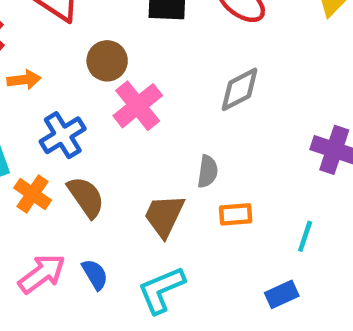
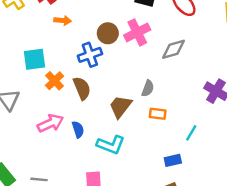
brown circle: (107, 61) -> (108, 33), moved
pink cross: (138, 106) -> (137, 32), moved
blue cross: (63, 135) -> (90, 55), moved
cyan L-shape: (161, 290) -> (111, 145), turned -148

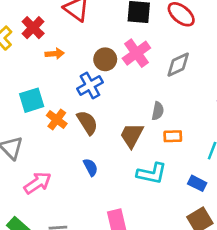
pink arrow: (50, 123) -> (38, 183), moved
cyan L-shape: (111, 145) -> (152, 173), moved
blue rectangle: (173, 160) -> (197, 183), turned 49

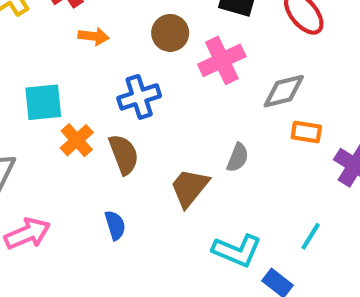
brown circle: (105, 59) -> (170, 33), moved
orange rectangle: (173, 136) -> (306, 132), moved
cyan L-shape: (152, 173) -> (237, 251), moved

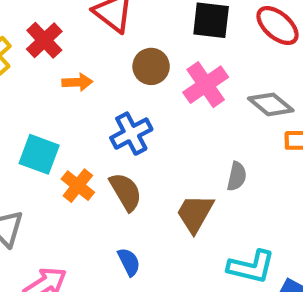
gray diamond: (284, 91) -> (271, 104), turned 63
cyan square: (43, 102) -> (39, 154), turned 36

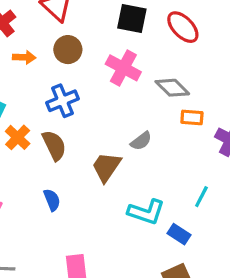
brown circle: (151, 66) -> (68, 50), moved
pink cross: (206, 85) -> (123, 68), turned -32
gray semicircle: (237, 176) -> (141, 141), turned 35

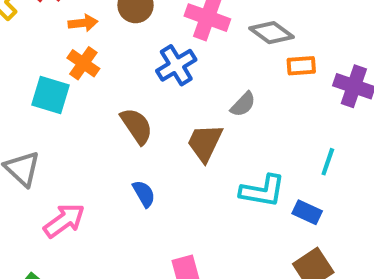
blue cross: (63, 101) -> (176, 65), moved
orange cross: (18, 137) -> (83, 63), moved

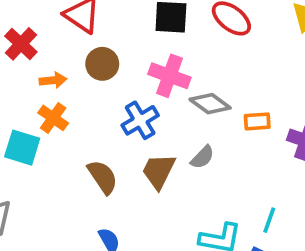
gray diamond: (272, 33) -> (210, 104), moved
brown trapezoid: (205, 143) -> (159, 171), moved
cyan line: (328, 162) -> (269, 220), moved

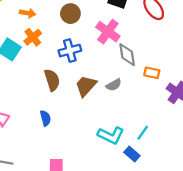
orange arrow: (53, 80) -> (28, 13), moved
gray diamond: (210, 104) -> (127, 55), turned 30
blue cross: (140, 120) -> (70, 51), moved

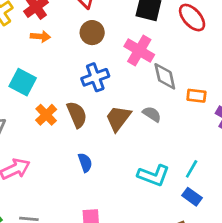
orange cross: (33, 37) -> (46, 115), moved
gray semicircle: (114, 85) -> (152, 114), turned -112
blue semicircle: (45, 118) -> (85, 163), moved
blue rectangle: (132, 154) -> (192, 197), moved

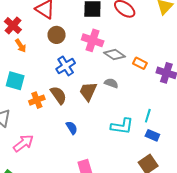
orange arrow: (40, 36) -> (21, 46), turned 64
gray diamond: (165, 76) -> (115, 55), turned -30
orange rectangle: (196, 96) -> (140, 63), turned 32
orange cross: (46, 115) -> (37, 100), turned 35

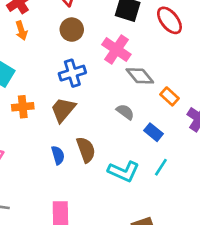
brown trapezoid: (88, 91) -> (63, 110), moved
brown semicircle: (58, 95) -> (86, 150), moved
blue rectangle: (152, 135) -> (154, 132), moved

